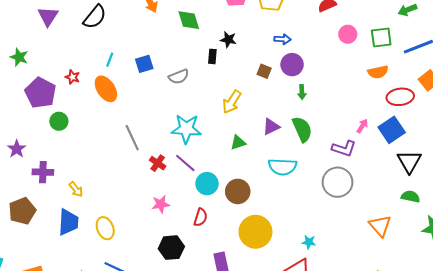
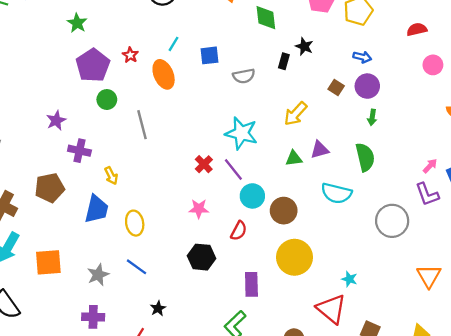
purple triangle: (271, 127) -> (320, 150), moved
gray line: (132, 138) -> (142, 125), moved
purple L-shape: (344, 148) -> (427, 194), moved, turned 40

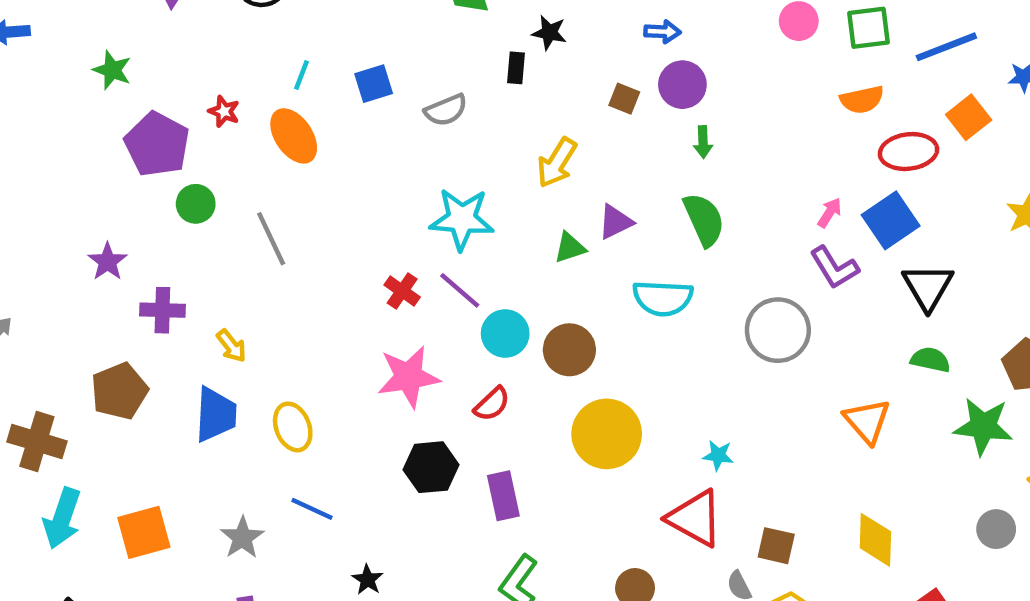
pink star: (199, 209) -> (408, 377), size x1.6
red semicircle: (239, 231) -> (492, 404), turned 30
purple rectangle: (251, 284) -> (503, 496), moved

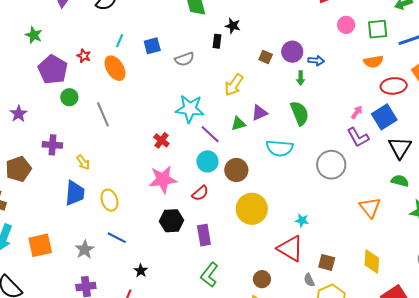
blue arrow: (662, 32) -> (316, 61), moved
purple star: (107, 262) -> (19, 114), moved
purple line: (460, 290) -> (210, 134), moved
brown pentagon: (119, 391) -> (18, 169), moved

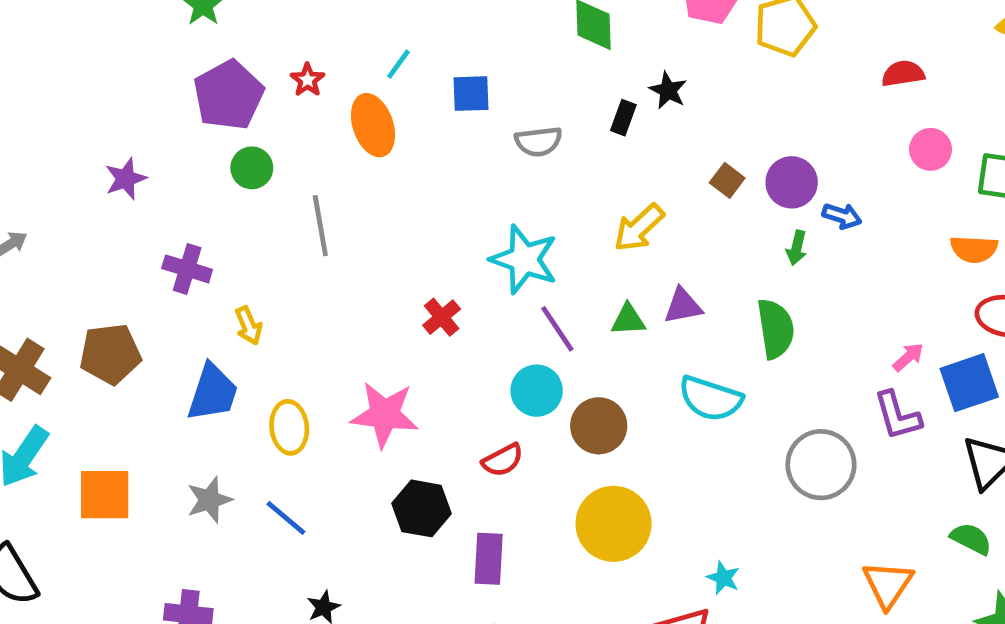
brown pentagon: (18, 169) -> (110, 354), moved
pink star: (163, 179) -> (385, 415), moved
gray star: (85, 249) -> (209, 500), moved

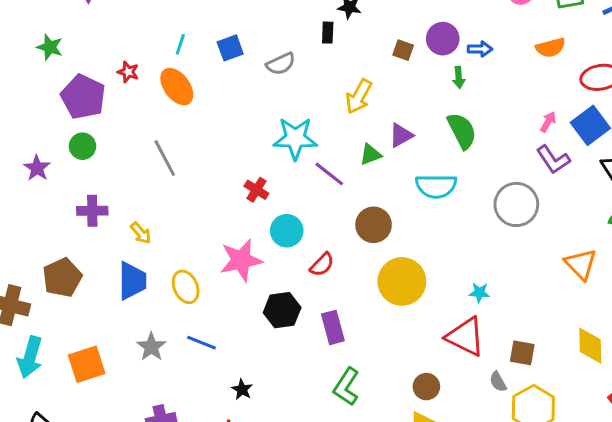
green circle: (252, 168) -> (82, 146), moved
orange semicircle: (974, 249) -> (551, 48), moved
cyan circle: (537, 391) -> (287, 231), moved

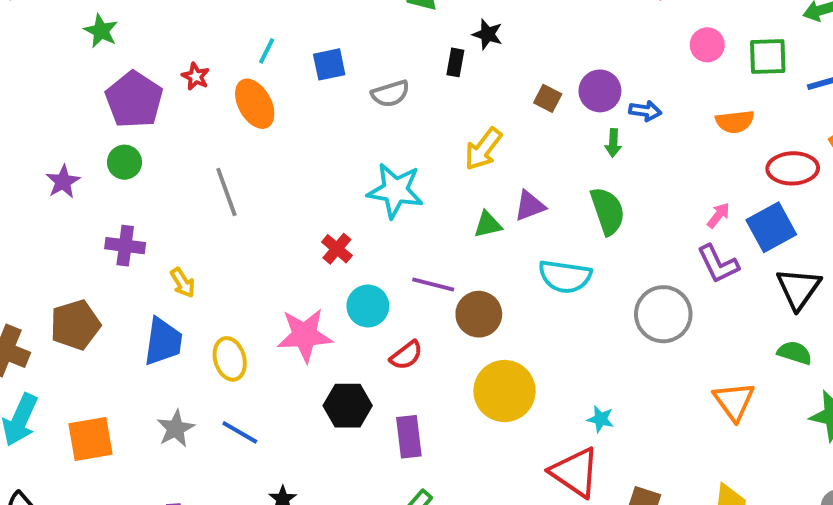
purple line: (329, 174) -> (433, 285), moved, turned -32

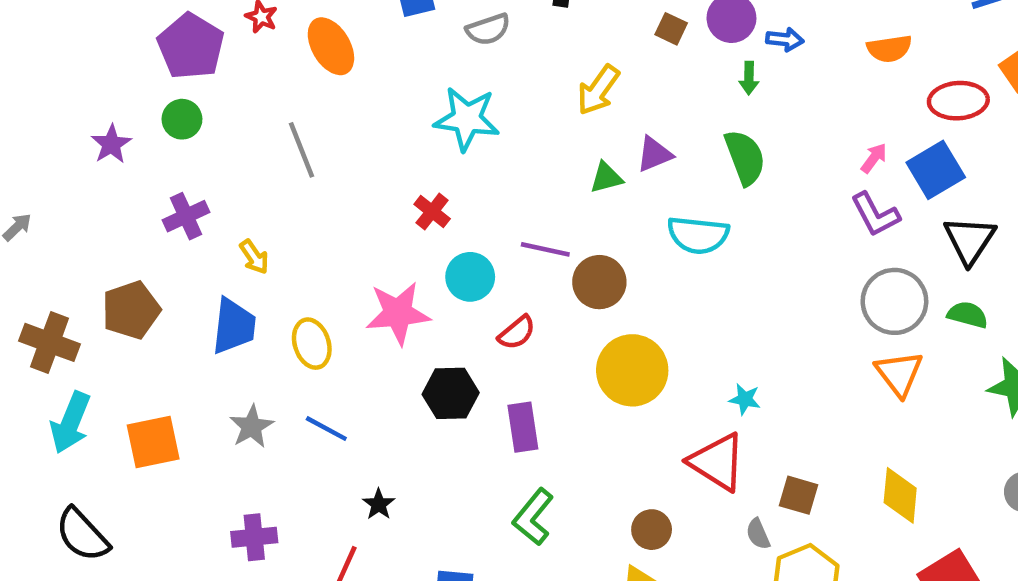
cyan star: (395, 191) -> (467, 119), moved
purple cross: (125, 246) -> (186, 216), turned -30
gray circle: (663, 314) -> (894, 301), moved

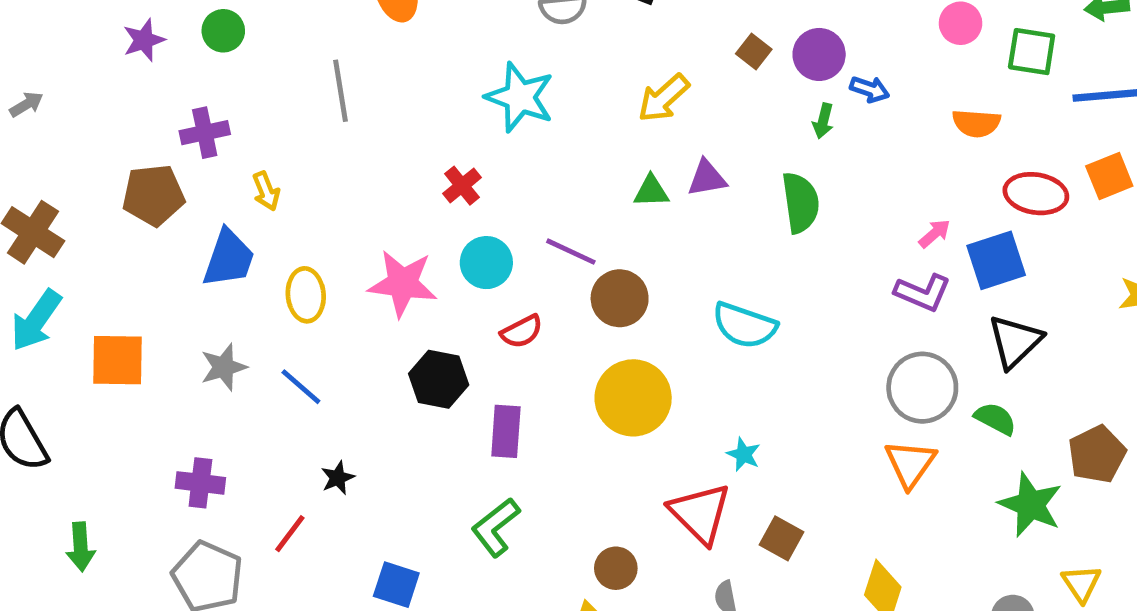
purple L-shape: (875, 214) -> (923, 293), turned -52
cyan semicircle: (698, 235) -> (744, 325), moved
brown pentagon: (131, 310) -> (153, 195), moved
brown square: (798, 495) -> (781, 538), moved

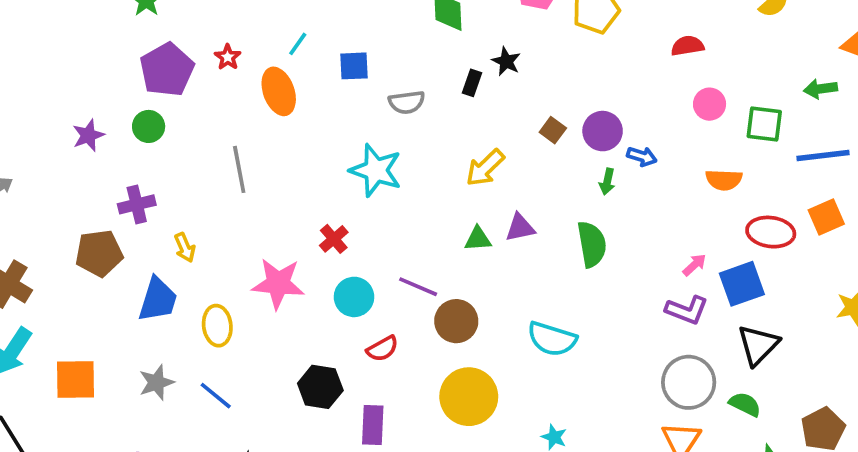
pink star: (403, 283) -> (278, 284), moved

